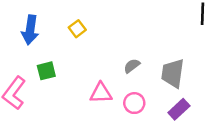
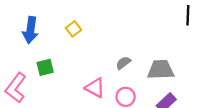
gray trapezoid: (173, 73) -> (161, 70), turned 80
pink triangle: (101, 93) -> (95, 88), turned 30

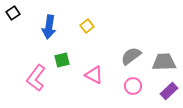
gray semicircle: (123, 63) -> (131, 56), size x1.5
pink triangle: (95, 88) -> (94, 75), moved

